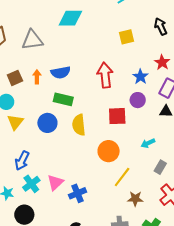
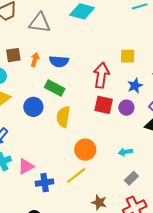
yellow square: (126, 37) -> (128, 56), moved
red square: (117, 116) -> (104, 105), moved
yellow line: (122, 177) -> (76, 175), moved

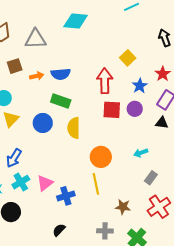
brown square: (13, 55) -> (15, 66), moved
yellow square: (128, 56) -> (128, 58), turned -35
orange arrow: (35, 59) -> (37, 76), turned 72
yellow line: (76, 175) -> (96, 184), turned -55

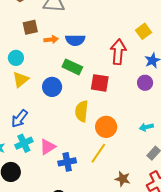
red square: (112, 110) -> (100, 83), moved
yellow semicircle: (74, 128) -> (82, 111), moved
yellow line: (96, 184) -> (98, 153), turned 40

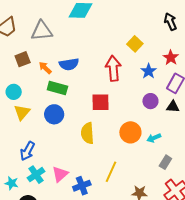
orange arrow: (51, 40) -> (45, 68), turned -120
green rectangle: (72, 67) -> (57, 88), moved
purple circle: (145, 83) -> (150, 101), moved
orange circle: (106, 127) -> (130, 132), moved

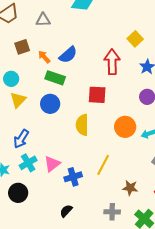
gray triangle: (42, 31) -> (43, 20), size x0.7
blue semicircle: (69, 64) -> (68, 55), turned -36

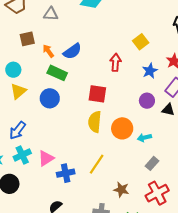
red arrow: (112, 62) -> (115, 62), size x0.7
yellow semicircle: (82, 125) -> (95, 122), moved

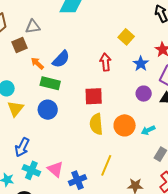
brown square: (27, 39) -> (19, 45), moved
cyan cross: (22, 155) -> (31, 170), turned -30
pink triangle: (46, 158) -> (55, 169), turned -36

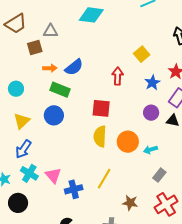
orange arrow: (37, 63) -> (50, 68), turned 128
yellow triangle: (15, 109) -> (22, 121), moved

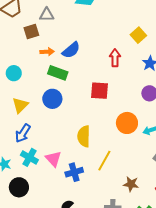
yellow semicircle: (100, 136) -> (84, 136), moved

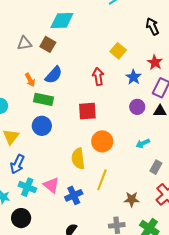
brown square: (31, 31) -> (48, 44), moved, turned -35
orange arrow: (47, 52) -> (30, 80), turned 72
orange circle: (127, 123) -> (102, 141), moved

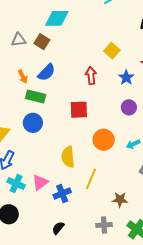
orange circle: (102, 141) -> (104, 140), moved
pink triangle: (51, 185) -> (40, 182), turned 42

